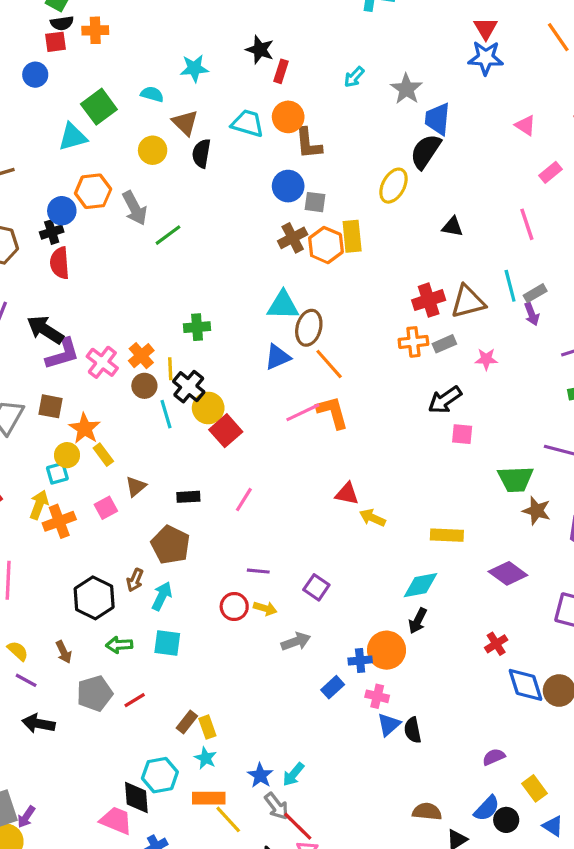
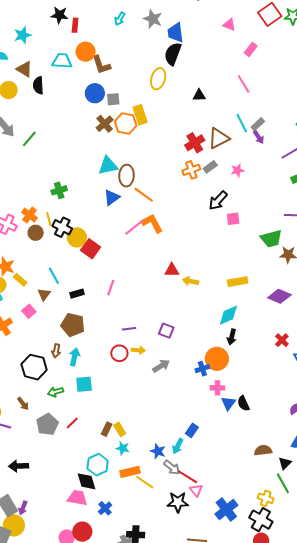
cyan line: (166, 414) -> (54, 276), moved
blue rectangle: (333, 687) -> (192, 430), moved
black arrow: (39, 724) -> (19, 466), moved

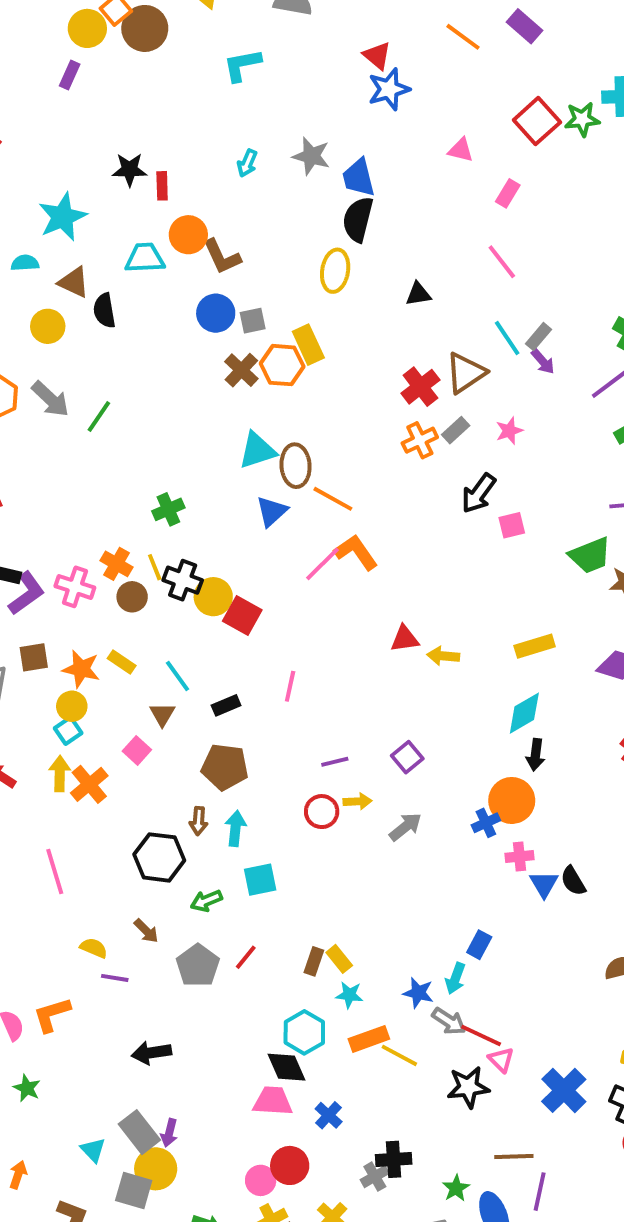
cyan star: (23, 35) -> (63, 217), size x1.4
yellow rectangle: (20, 280) -> (122, 662), moved
purple square: (166, 331) -> (407, 757), turned 35

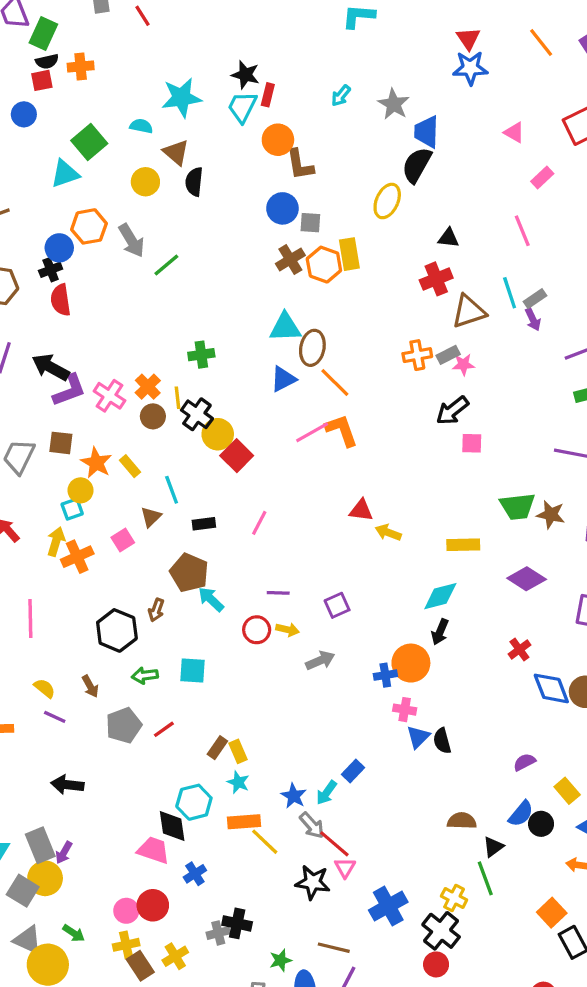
cyan trapezoid: (145, 258) -> (242, 107), moved, turned -76
red cross: (420, 387) -> (436, 279), moved
pink star: (509, 431) -> (463, 365), moved
green trapezoid: (590, 555) -> (517, 506), moved
cyan arrow: (235, 828) -> (211, 599), moved, turned -68

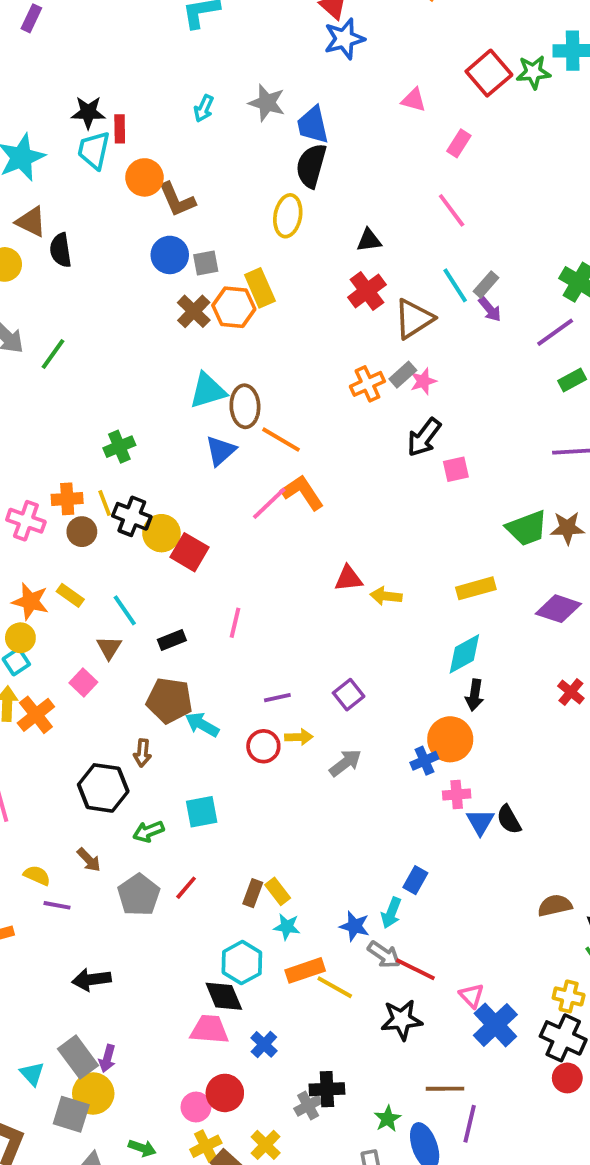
orange cross: (148, 387) -> (67, 499), turned -35
pink triangle: (345, 868) -> (472, 996), moved

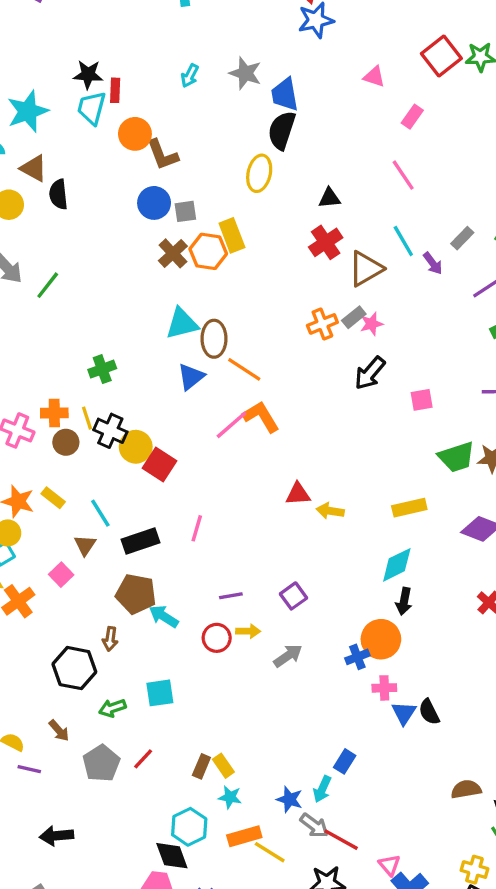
gray rectangle: (486, 285) -> (462, 238), moved
pink square: (456, 469) -> (422, 400), moved
black rectangle: (172, 640) -> (141, 541), size x1.5

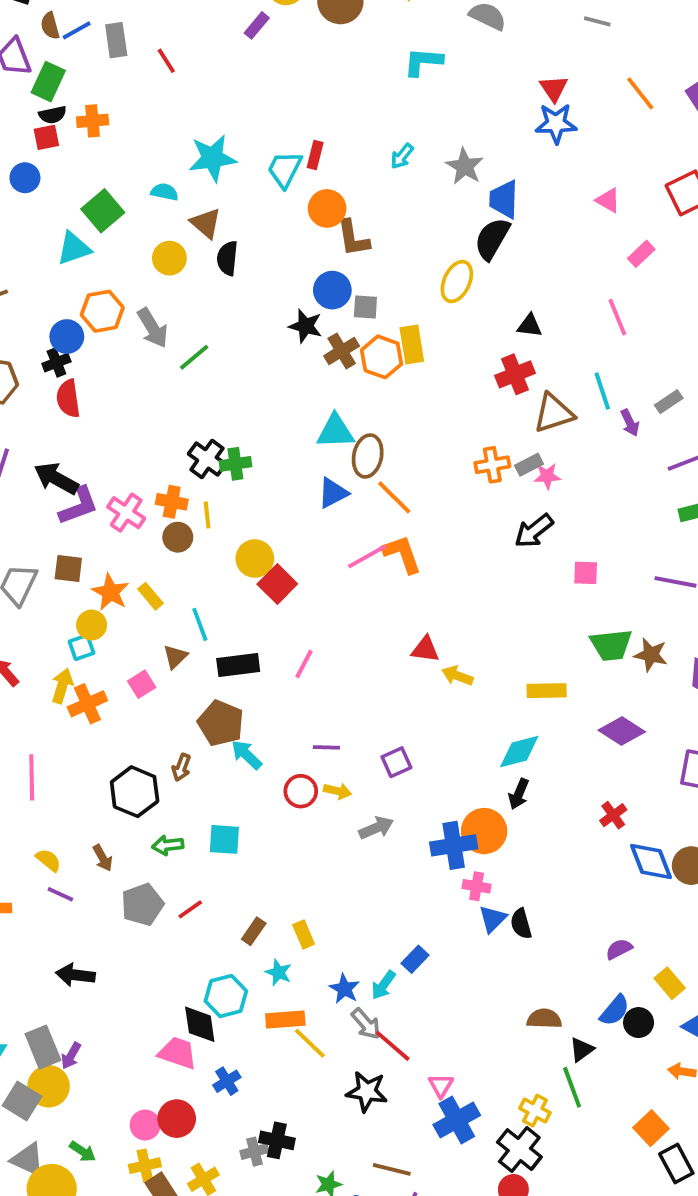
black star: (88, 75) -> (305, 326), moved
black cross: (110, 431) -> (207, 459), moved
blue cross: (357, 657) -> (454, 845), size x1.6
yellow rectangle: (223, 766) -> (304, 934), moved

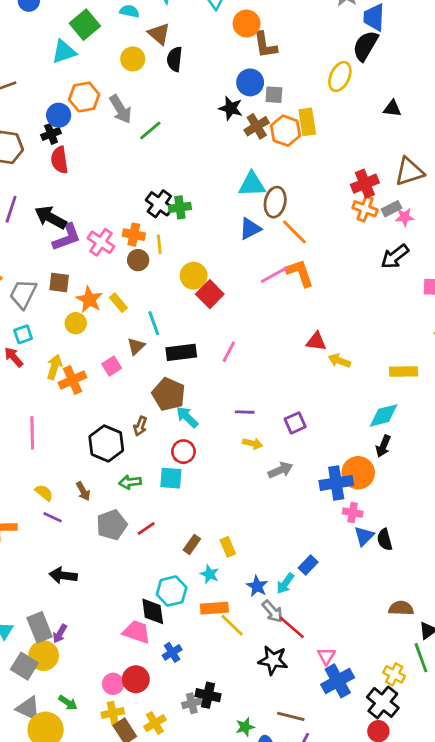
red cross: (515, 374) -> (365, 184), moved
orange cross: (492, 465) -> (365, 209), turned 30
cyan square: (82, 647) -> (23, 334), moved
red circle: (301, 791) -> (183, 452), moved

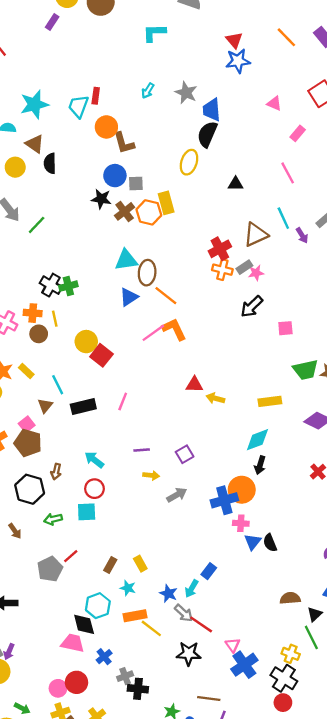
brown pentagon: (169, 394) -> (28, 443), moved
gray pentagon: (112, 525) -> (50, 569), moved
gray cross: (192, 703) -> (125, 676), moved

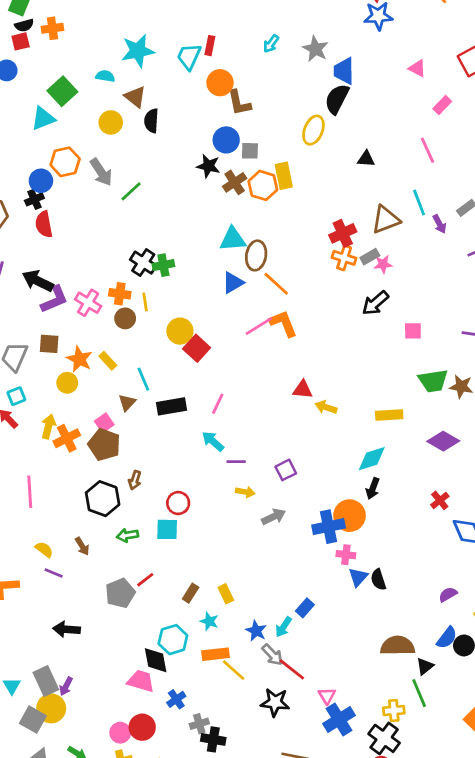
cyan arrow: (94, 460) -> (213, 441), moved
brown semicircle: (290, 598) -> (398, 646), size x1.4
yellow cross: (291, 654) -> (394, 711), turned -30

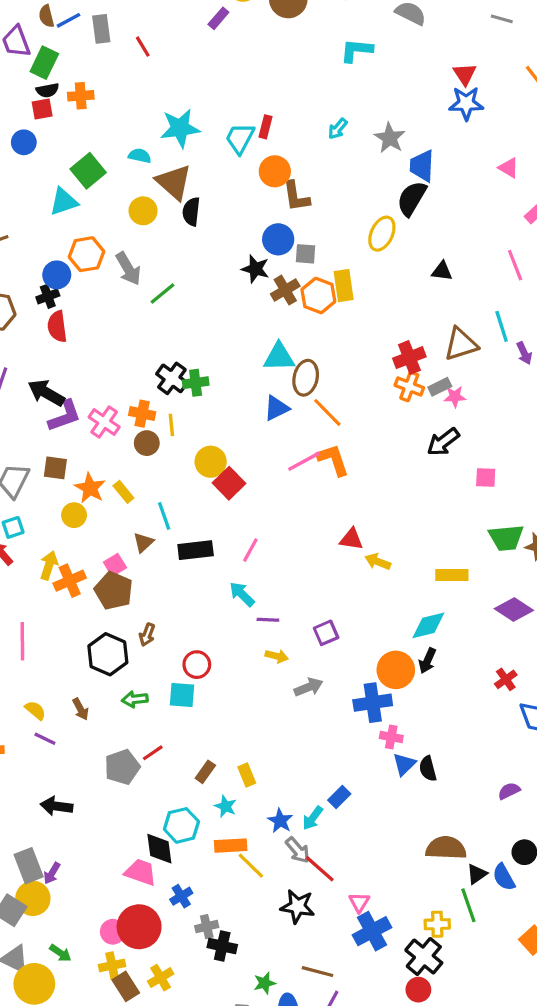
brown triangle: (135, 97) -> (174, 182), size x1.4
orange circle: (350, 516) -> (396, 670), moved
blue semicircle: (447, 638) -> (504, 877), moved, turned 110
red circle: (142, 727) -> (139, 927), size x1.4

